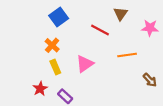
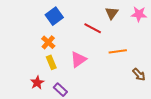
pink star: (150, 28) -> (139, 14), moved

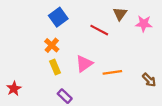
pink star: (139, 14) -> (144, 24), moved
orange line: (118, 51) -> (112, 72), moved
red star: (37, 83) -> (14, 89), moved

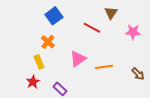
pink star: (144, 24) -> (133, 32), moved
yellow rectangle: (55, 67) -> (39, 62), moved
red star: (14, 89) -> (33, 82), moved

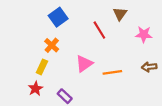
red line: (92, 28) -> (99, 30), turned 30
yellow rectangle: (39, 62) -> (42, 67), turned 48
brown arrow: (138, 74) -> (149, 67), moved, turned 128

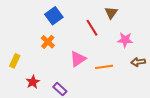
pink star: (144, 34) -> (125, 40), moved
yellow rectangle: (42, 67) -> (15, 61), moved

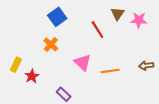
pink star: (125, 40) -> (139, 20), moved
pink triangle: (78, 59) -> (83, 62), turned -42
red star: (33, 82) -> (32, 76), moved

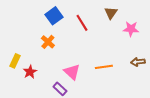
pink star: (139, 20) -> (131, 29), moved
red line: (97, 30) -> (82, 23), moved
pink triangle: (83, 62) -> (72, 72), moved

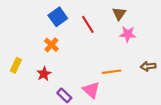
pink star: (131, 29) -> (128, 34), moved
red star: (30, 72) -> (44, 74), moved
pink triangle: (72, 72) -> (91, 90), moved

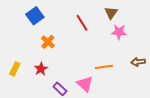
blue square: (58, 17) -> (35, 16), moved
yellow rectangle: (16, 65) -> (15, 69), moved

